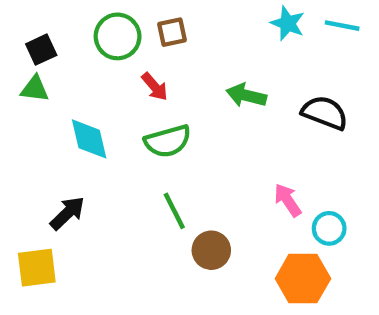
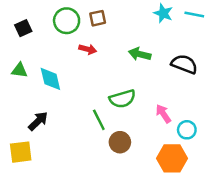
red arrow: (155, 87) -> (88, 49), turned -35
green triangle: (35, 89) -> (19, 70), moved
green semicircle: (168, 141) -> (122, 99), moved

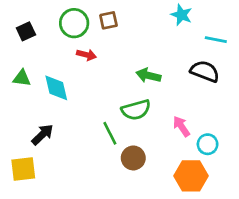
cyan line: (194, 15) -> (216, 40), moved
red arrow: (88, 49) -> (86, 55), moved
green arrow: (140, 54) -> (148, 75), moved

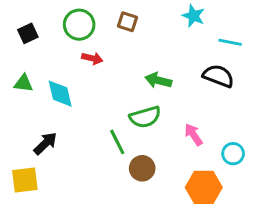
brown square: (108, 20) -> (128, 22), moved, turned 30
cyan circle: (208, 144) -> (233, 154), moved

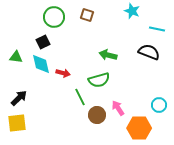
black square: (28, 33) -> (43, 42), moved
red arrow: (92, 58) -> (63, 73), moved
pink arrow: (193, 135) -> (118, 108), moved
black arrow: (45, 143) -> (19, 98), moved

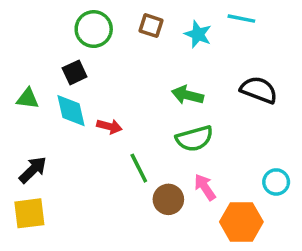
cyan star: (132, 11) -> (198, 34), moved
cyan line: (157, 29) -> (241, 19), moved
green semicircle: (99, 80) -> (194, 139), moved

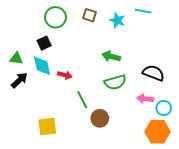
black semicircle: (259, 90) -> (153, 73), moved
black arrow: (33, 170) -> (19, 80), moved
pink arrow: (205, 187) -> (145, 99), moved, turned -49
yellow square: (29, 213) -> (47, 127), moved
orange hexagon: (241, 222) -> (158, 132), moved

